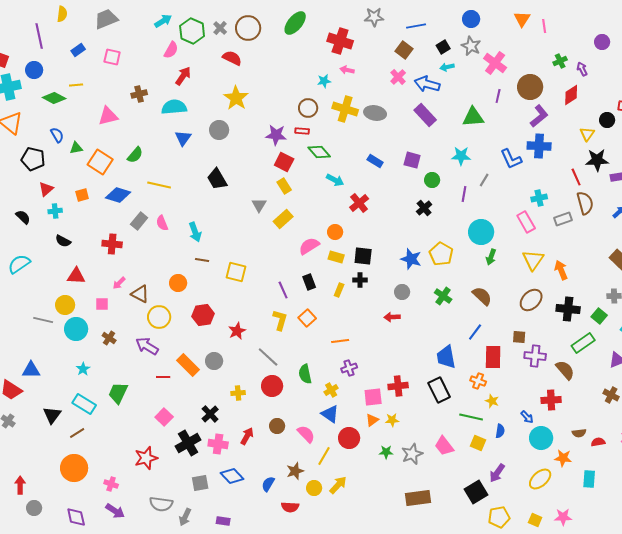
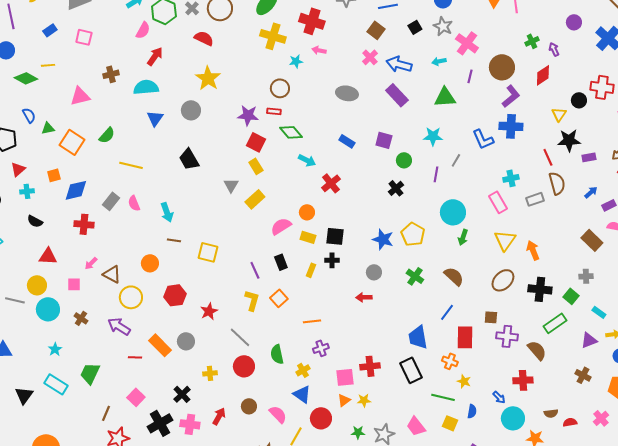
cyan arrow: (447, 67) -> (439, 61), moved
yellow cross: (345, 109) -> (273, 36), moved
blue diamond: (118, 195) -> (76, 190), moved, turned -30
brown line: (77, 433) -> (106, 413), moved, turned -35

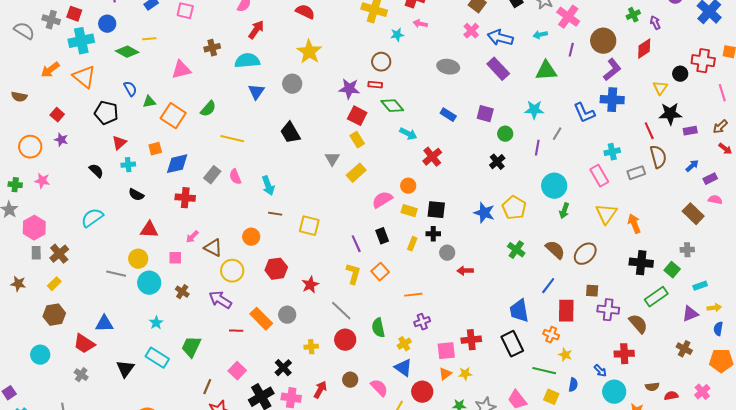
gray circle: (374, 272) -> (447, 253), moved
brown ellipse: (503, 280) -> (585, 254), moved
cyan rectangle: (599, 312) -> (700, 286), turned -56

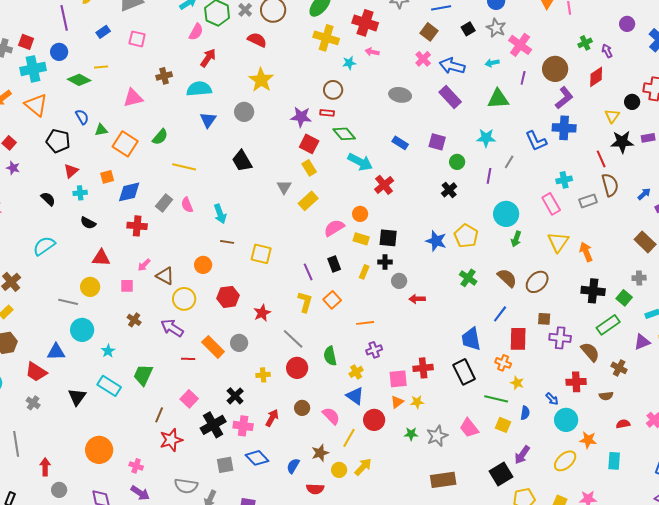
purple rectangle: (690, 131) -> (648, 138), moved
cyan arrow: (408, 134) -> (360, 162), size x1.4
cyan circle: (149, 283) -> (82, 330), moved
brown cross: (684, 349) -> (619, 368), moved
brown semicircle: (652, 387) -> (606, 396), moved

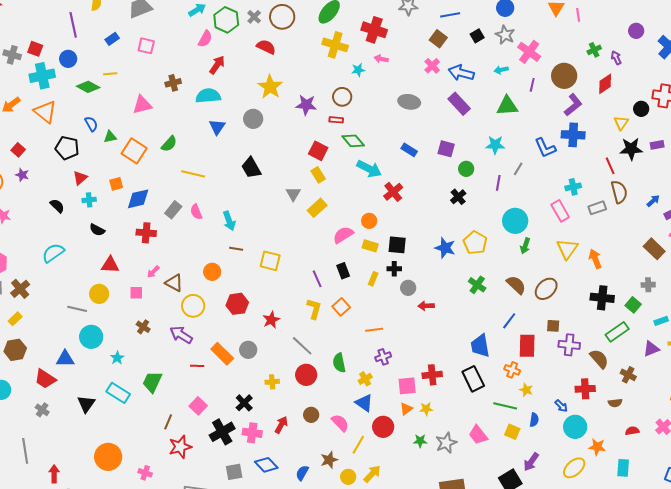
purple star: (301, 117) -> (306, 105), moved

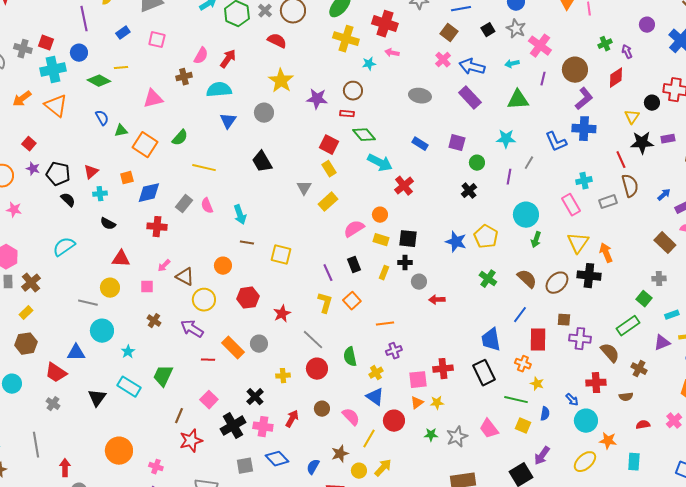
pink semicircle: (205, 39) -> (201, 56), moved
black pentagon: (67, 148) -> (58, 174), moved
black cross: (602, 298) -> (589, 276), moved

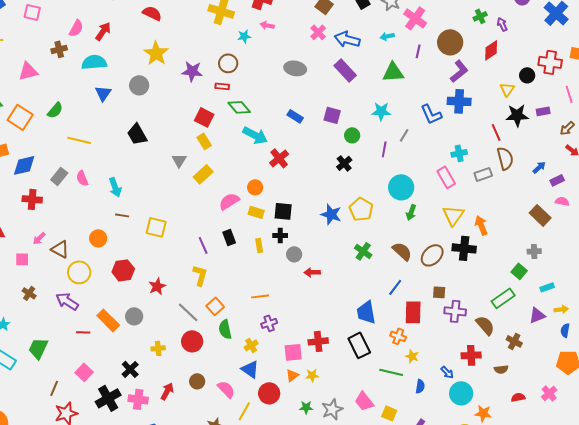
yellow rectangle: (384, 273) -> (259, 245), turned -32
orange square: (352, 301) -> (215, 306), moved
yellow square: (523, 426) -> (389, 413), moved

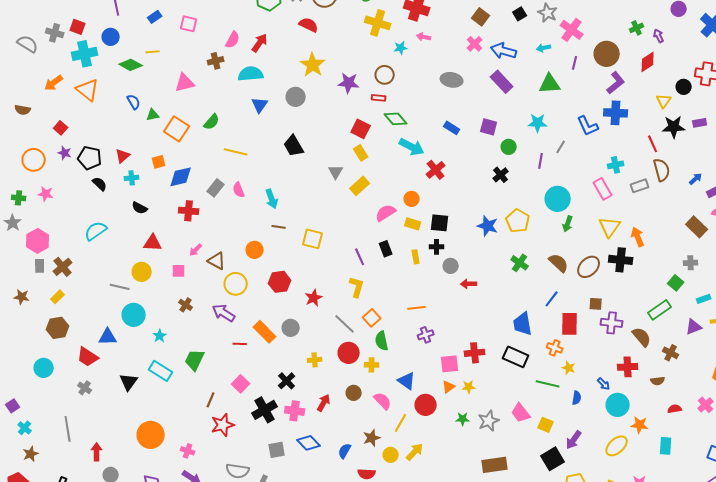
yellow cross: (251, 345) -> (372, 365), moved, turned 32
black rectangle: (359, 345) -> (516, 357), turned -40

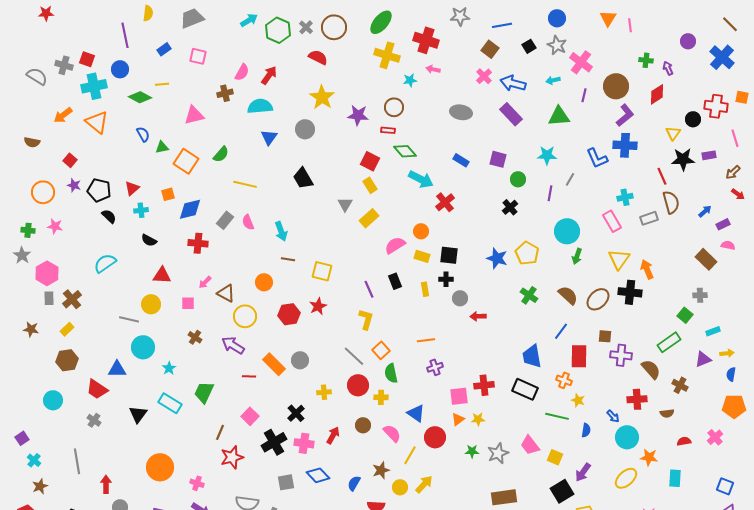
green cross: (637, 28) -> (646, 60), turned 32
red star: (314, 298) -> (318, 306), moved

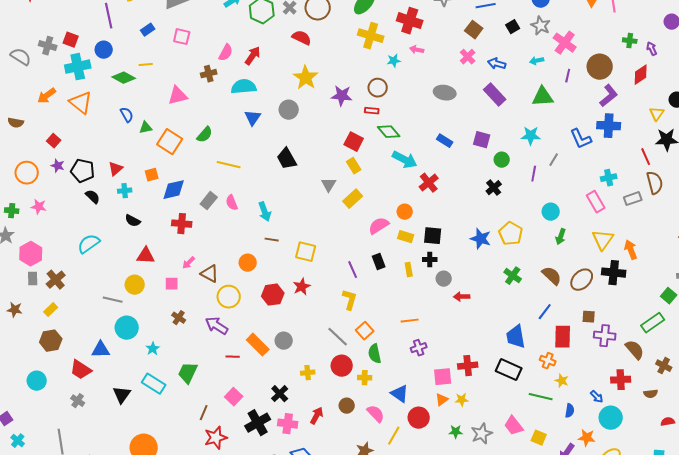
blue arrow: (513, 83) -> (497, 64), size x0.7
cyan circle: (567, 231) -> (551, 212), size x0.7
orange star: (649, 457) -> (587, 438), moved

